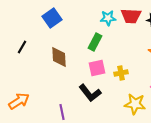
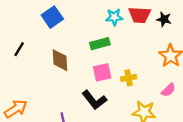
green rectangle: (95, 42) -> (100, 44), turned 48

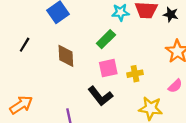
green rectangle: (100, 44) -> (106, 39), turned -30

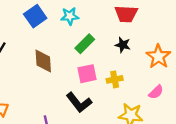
cyan star: (120, 12) -> (70, 16), moved
black star: (171, 15) -> (123, 45), moved

